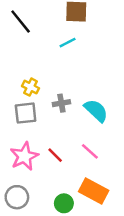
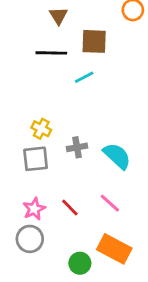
black line: (21, 22) -> (51, 53), moved, turned -50
pink star: (24, 156) -> (34, 209), size x0.7
gray circle: (17, 197) -> (30, 239), moved

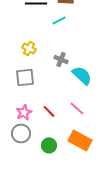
yellow cross: (41, 129) -> (29, 48), moved
gray cross: (77, 147) -> (61, 59), moved, turned 32
green circle: (80, 263) -> (49, 145), moved

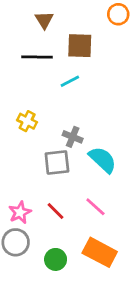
gray square: (25, 77) -> (57, 163), moved

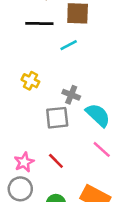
pink line: (95, 207) -> (102, 149), moved

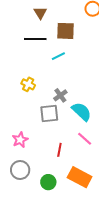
gray cross: (71, 95) -> (60, 95), turned 32
red line: (56, 161) -> (59, 150), moved, turned 56
pink star: (24, 162) -> (20, 140), moved

